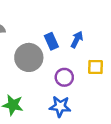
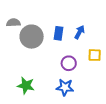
blue rectangle: (51, 41) -> (59, 33), turned 32
gray circle: (29, 57) -> (32, 37), moved

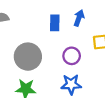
gray circle: (32, 37) -> (28, 57), moved

